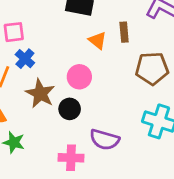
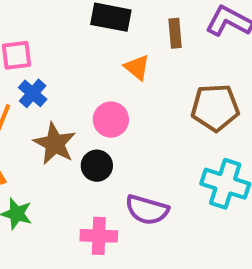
brown rectangle: (124, 32) -> (175, 33), moved

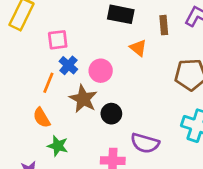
pink circle: (111, 120) -> (101, 71), moved

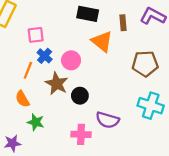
orange triangle: (138, 48) -> (102, 42), size x1.5

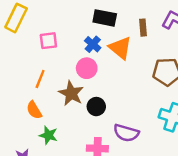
blue cross: (45, 56) -> (93, 44), moved

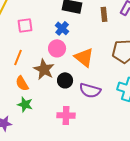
orange triangle: (120, 48) -> (84, 57), moved
orange semicircle: (34, 110) -> (22, 83), moved
purple semicircle: (126, 133) -> (90, 90), moved

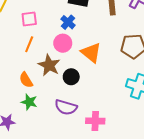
orange line: (18, 57) -> (29, 44), moved
purple semicircle: (90, 90) -> (66, 107), moved
pink cross: (66, 115) -> (95, 121), moved

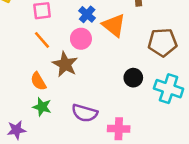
orange line: (29, 44) -> (42, 40), turned -63
orange triangle: (91, 53) -> (114, 25), moved
black circle: (71, 77) -> (133, 78), moved

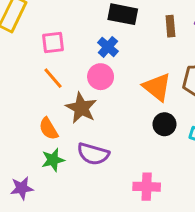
orange triangle: (114, 25) -> (157, 87), moved
green star: (42, 107) -> (53, 160), turned -30
purple semicircle: (85, 113) -> (93, 154), moved

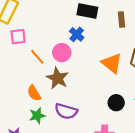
pink square: (53, 42) -> (18, 37), moved
pink circle: (101, 77) -> (62, 53), moved
black circle: (164, 124) -> (116, 103), moved

